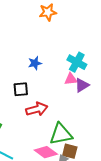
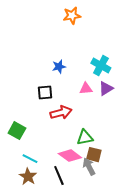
pink triangle: (71, 79) -> (86, 89), moved
green triangle: (61, 134) -> (85, 138), size x0.7

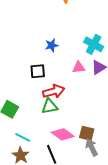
green triangle: (85, 138) -> (50, 106), moved
gray arrow: (89, 167) -> (92, 147), moved

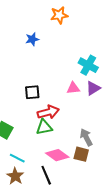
blue star: (52, 45) -> (32, 39), moved
gray arrow: (92, 147) -> (86, 137), moved

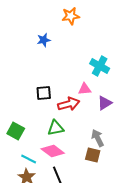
purple triangle: (93, 88) -> (105, 103), moved
red arrow: (48, 112) -> (69, 104), moved
pink diamond: (57, 155) -> (53, 151), moved

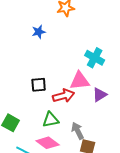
pink triangle: (85, 89) -> (80, 81), size x1.5
gray arrow: (98, 138) -> (78, 131), moved

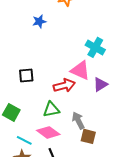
pink triangle: (80, 81) -> (80, 70), turned 30
black square: (39, 85) -> (26, 75), moved

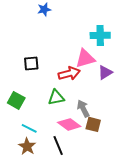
cyan cross: (95, 47) -> (100, 35), turned -30
pink triangle: (80, 70) -> (85, 58), turned -40
pink diamond: (48, 132) -> (69, 124), moved

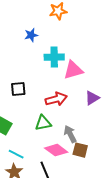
cyan cross: (100, 35) -> (54, 57), moved
pink triangle: (85, 58) -> (73, 70), moved

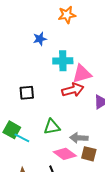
red arrow: (56, 99) -> (73, 90), moved
gray arrow: (70, 134) -> (79, 138), turned -60
cyan line: (16, 154) -> (22, 138), moved

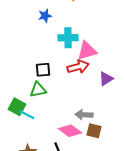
black square: (27, 93) -> (43, 70), moved
green triangle: (52, 127) -> (38, 90), moved

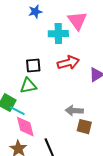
pink triangle: (87, 51) -> (77, 21), moved, turned -50
pink diamond: (70, 131) -> (25, 127), moved, turned 40

